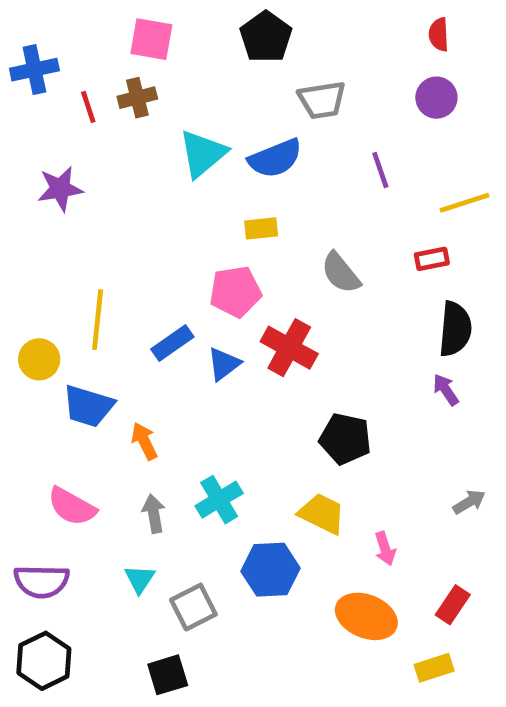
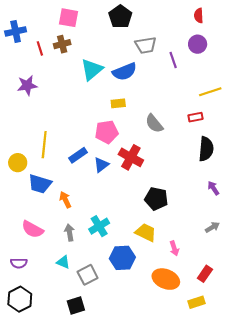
purple line: (380, 170) -> (173, 60), moved
purple arrow: (446, 390) -> (213, 188), moved
cyan triangle: (140, 579) -> (63, 262), turned -40
purple semicircle: (42, 581) -> (19, 263), size x0.7

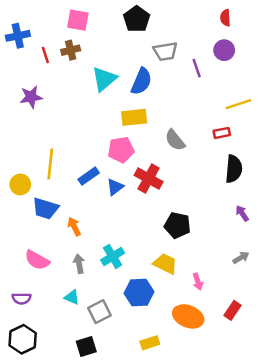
blue semicircle: (125, 72) -> (141, 81), turned -45
yellow rectangle: (118, 103) -> (134, 117), size x1.5
yellow rectangle: (196, 302) -> (150, 343), moved

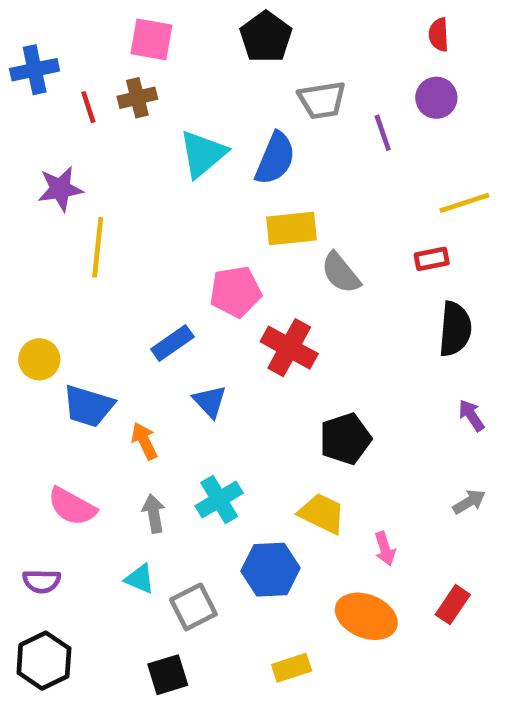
yellow rectangle: (134, 117) -> (292, 229), moved
yellow line: (50, 164) -> (98, 247), moved
blue triangle: (115, 187) -> (210, 401), moved, turned -36
black pentagon: (177, 225) -> (345, 439), turned -30

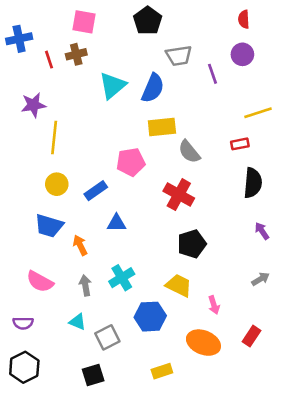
red cross: (289, 348) -> (179, 195), moved
yellow circle: (39, 359) -> (57, 184), moved
blue triangle: (210, 401) -> (116, 223), turned -48

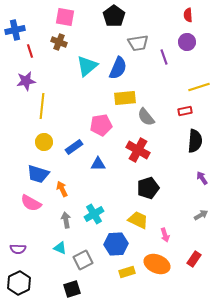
brown cross: (76, 54) -> (59, 42), turned 35
red line: (49, 60) -> (30, 51), moved
blue triangle: (116, 223) -> (98, 164), moved
pink semicircle: (40, 282) -> (31, 203), moved
yellow rectangle: (162, 371) -> (127, 272), moved

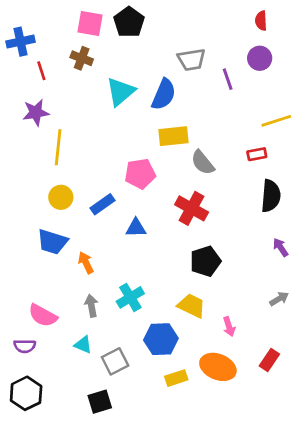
black pentagon: (114, 16) -> (129, 22), moved
pink semicircle: (31, 203) -> (43, 315), moved

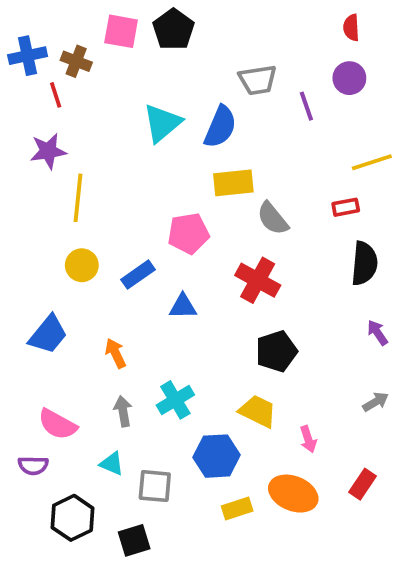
brown cross: (82, 58) -> (76, 61), moved
blue trapezoid: (52, 242) -> (48, 334), moved, turned -68
gray square: (115, 361) -> (155, 486), turned 32
black hexagon: (26, 393) -> (72, 518), moved

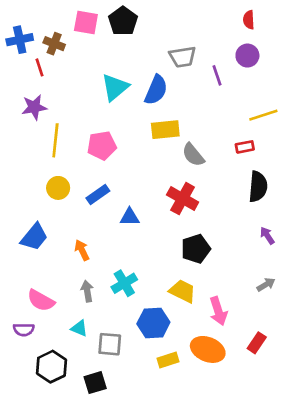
pink pentagon: (188, 233) -> (102, 146), moved
pink arrow: (308, 439) -> (218, 311), size x1.5

